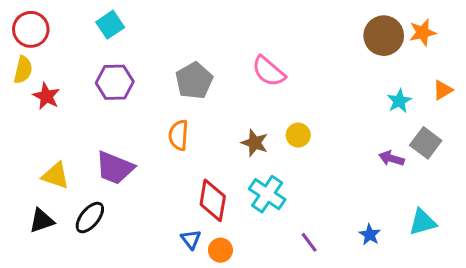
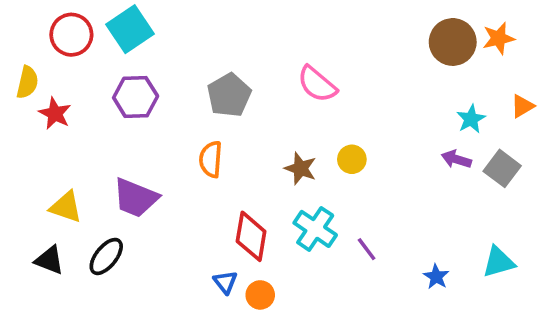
cyan square: (110, 25) -> (130, 29), size x1.4
red circle: (31, 29) -> (71, 35), moved
purple arrow: (391, 158) -> (456, 159), moved
black triangle: (42, 221) -> (49, 260), turned 40
purple line: (309, 242) -> (367, 249), moved

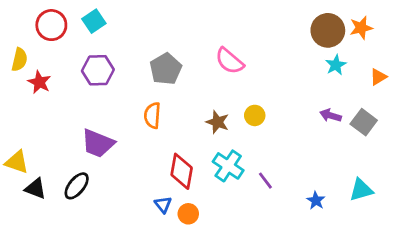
cyan square: (130, 29) -> (94, 21), size x0.7
cyan star: (471, 119) -> (336, 65), moved
yellow triangle: (66, 207) -> (17, 162), moved

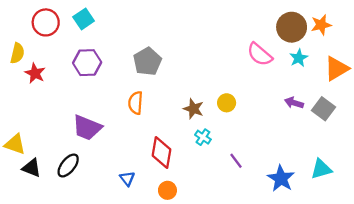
pink semicircle: (229, 61) -> (260, 54), moved
orange triangle: (378, 77) -> (337, 69), size x1.6
cyan cross: (228, 166) -> (203, 137), moved, size x0.6
blue star: (316, 201) -> (281, 178), size x1.6
blue triangle: (163, 205) -> (127, 178), moved

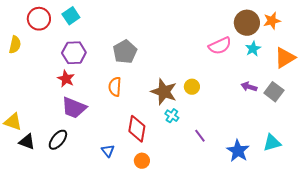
pink semicircle: (260, 54) -> (220, 46), turned -65
red star: (35, 73) -> (66, 79), moved
brown star: (193, 109) -> (164, 92), size x1.5

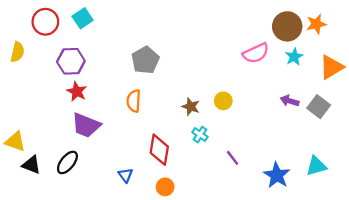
purple hexagon: (74, 53) -> (71, 61), moved
brown star: (164, 92) -> (191, 107), size x0.6

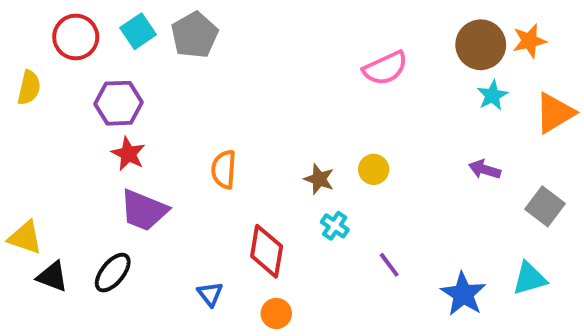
pink semicircle: (256, 53) -> (385, 68), moved
gray pentagon: (145, 60) -> (195, 35), moved
gray square: (319, 107) -> (545, 206), moved

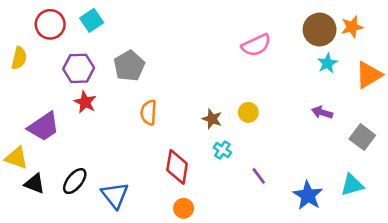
gray pentagon: (195, 35) -> (129, 66), moved
purple trapezoid: (144, 210) -> (44, 127), moved, turned -56
blue triangle: (210, 294) -> (115, 195), moved, size x1.6

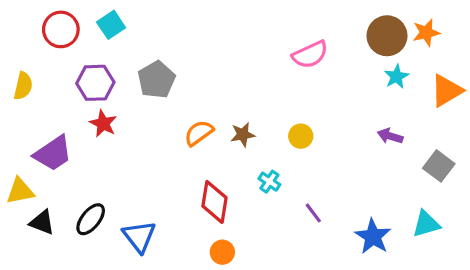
yellow semicircle: (19, 58) -> (23, 86), moved
orange semicircle: (149, 112) -> (199, 133), moved, turned 50
brown star: (212, 119) -> (243, 135), moved, turned -30
yellow triangle: (16, 158) -> (20, 191), turned -30

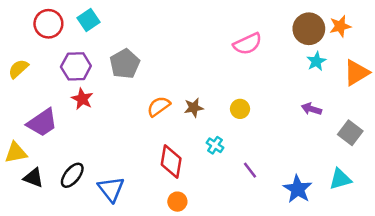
yellow semicircle: (23, 86) -> (18, 69), turned -145

